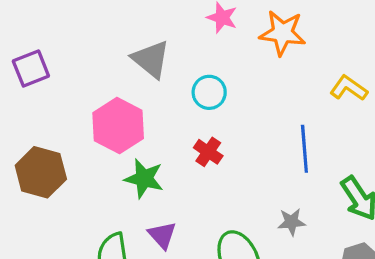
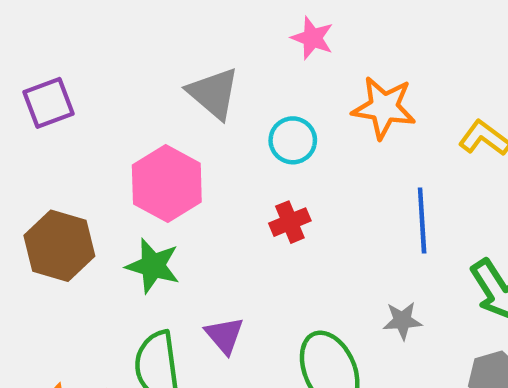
orange star: (282, 33) -> (384, 108), moved
red cross: (208, 152) -> (290, 222), turned 32
green star: (144, 178) -> (153, 266), moved

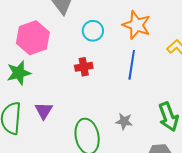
blue line: (422, 220) -> (132, 65), moved
green star: (153, 266) -> (19, 73), turned 30

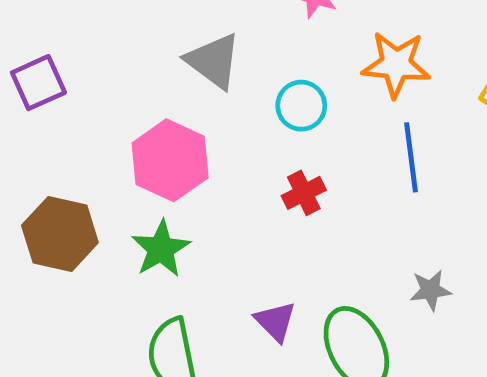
purple triangle: (44, 111) -> (275, 321), moved

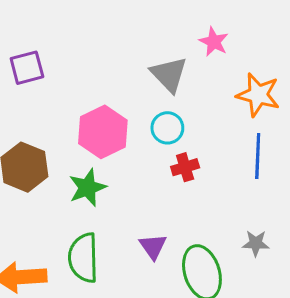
gray triangle: (214, 61) -> (169, 74), moved
cyan circle: (301, 106) -> (167, 128), moved

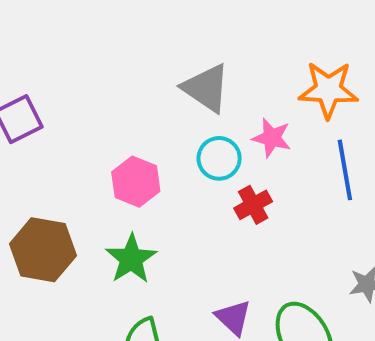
pink star: (214, 42) -> (272, 138), moved
pink hexagon: (103, 132) -> (136, 182), size x0.7

